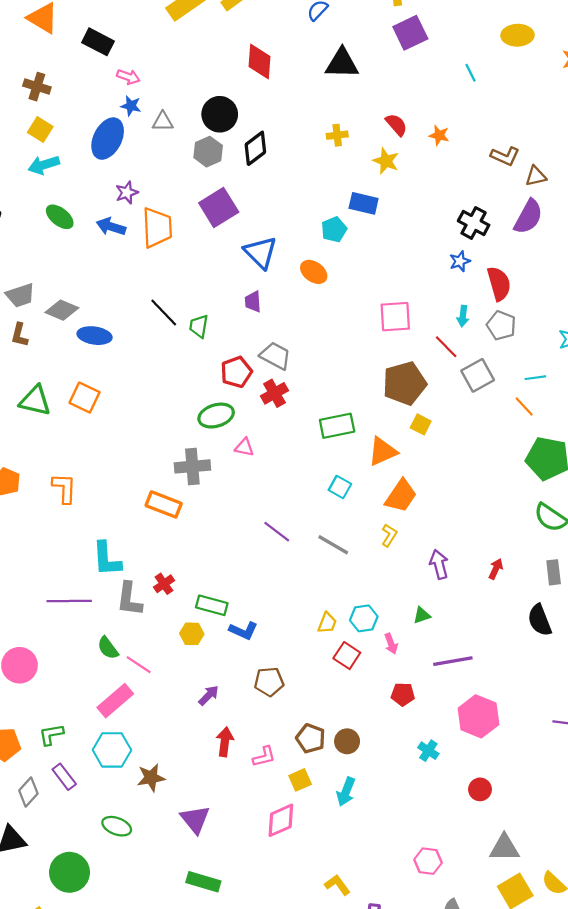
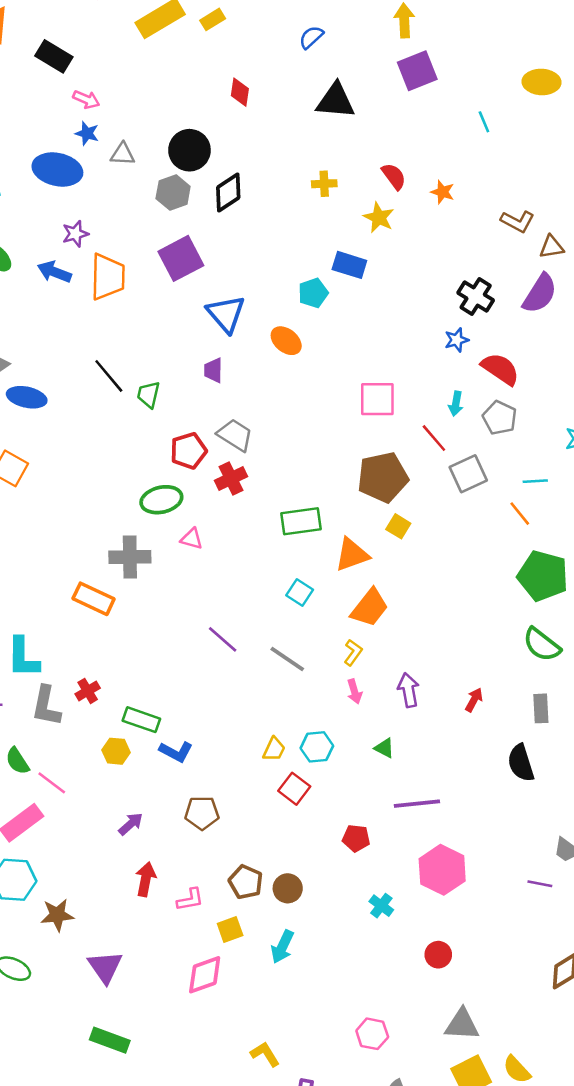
red diamond: (259, 62) -> (240, 92), size x0.7
blue ellipse: (108, 139) -> (57, 169), turned 72
red semicircle: (499, 284) -> (500, 369), turned -44
green triangle: (422, 615) -> (384, 748), turned 42
pink arrow: (391, 644) -> (354, 691), moved

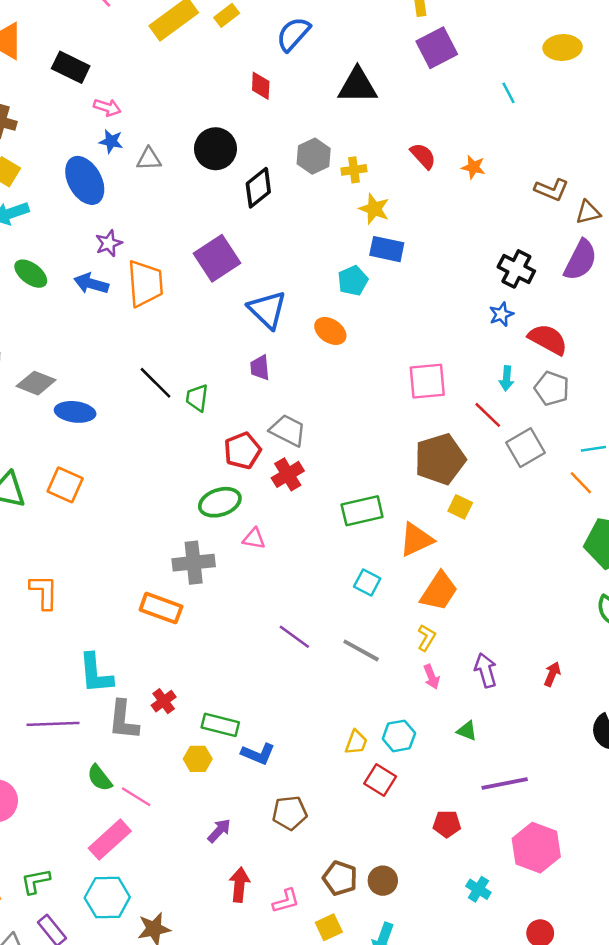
blue semicircle: (311, 37) -> (293, 34), moved, size x1.4
blue ellipse: (57, 169) -> (85, 180), turned 54
gray hexagon: (173, 193) -> (314, 156), moved
yellow star: (379, 218) -> (374, 209), moved

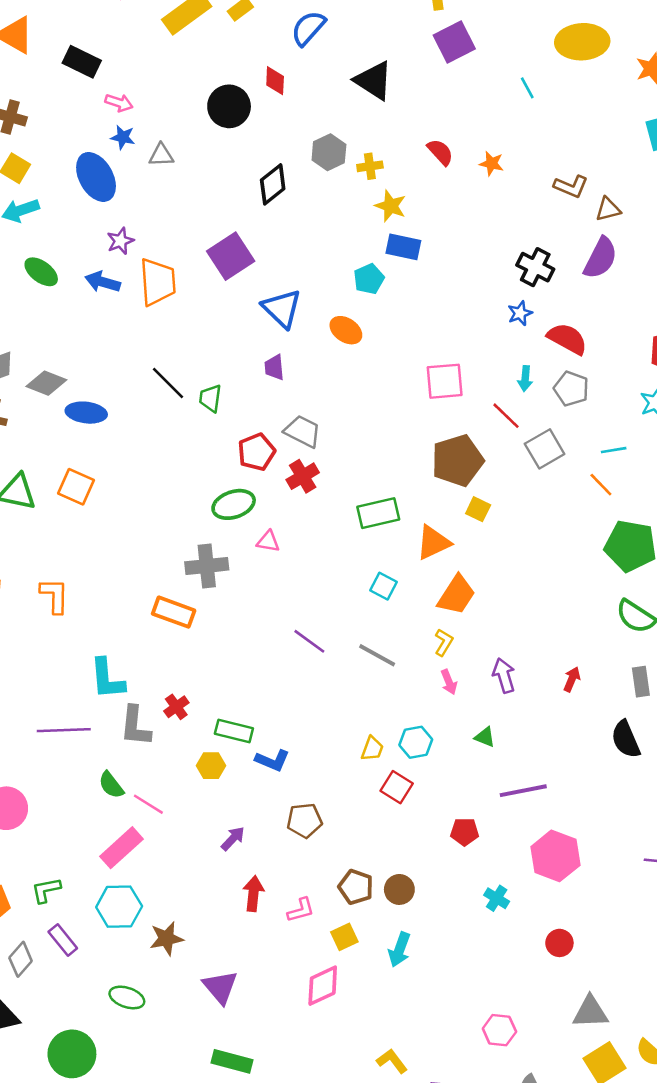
yellow ellipse: (563, 47) -> (582, 42), size x1.4
black triangle: (358, 86) -> (374, 80), turned 33
black circle: (215, 149) -> (229, 106), moved

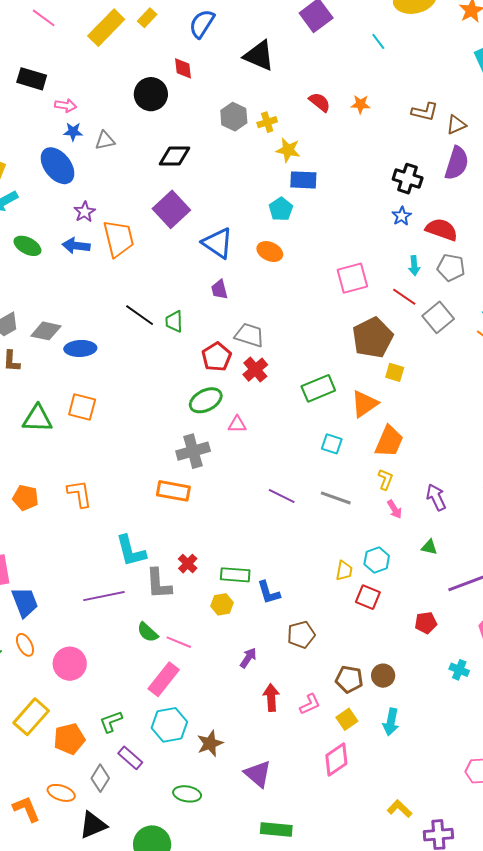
black diamond: (273, 184) -> (175, 156), moved, turned 48
blue L-shape: (272, 760) -> (269, 592), turned 60

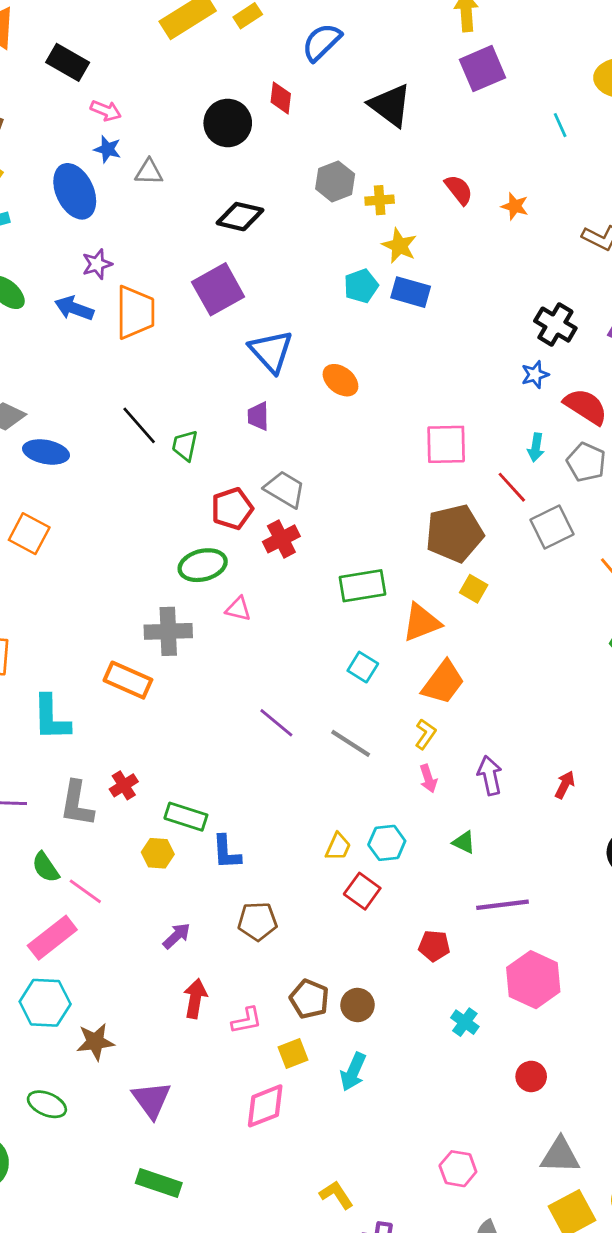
cyan pentagon: (281, 209) -> (361, 286), moved
cyan L-shape: (131, 551) -> (51, 718), moved

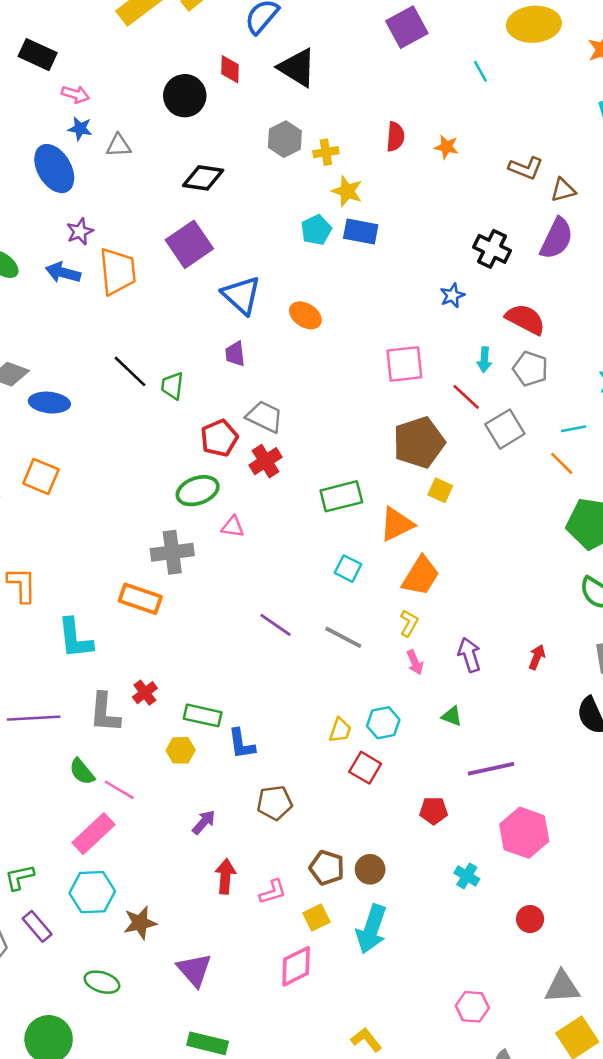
black triangle: (390, 105) -> (297, 68), moved
red semicircle: (459, 190) -> (395, 137), turned 48
blue star: (535, 375) -> (452, 296), moved
cyan arrow: (353, 1072) -> (371, 929), size x1.4

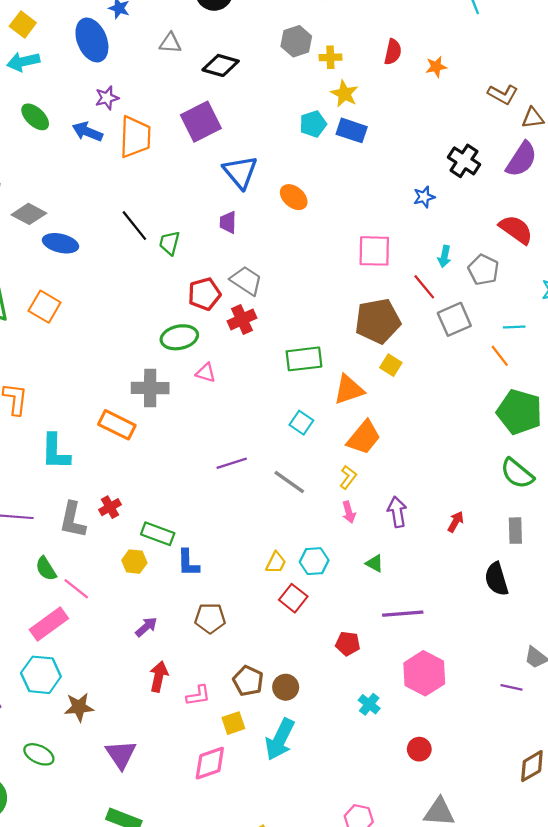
gray triangle: (119, 145) -> (170, 43), moved
orange star: (446, 147) -> (436, 67), turned -30
red semicircle: (525, 319) -> (516, 230), moved
purple line: (276, 625) -> (232, 463), turned -60

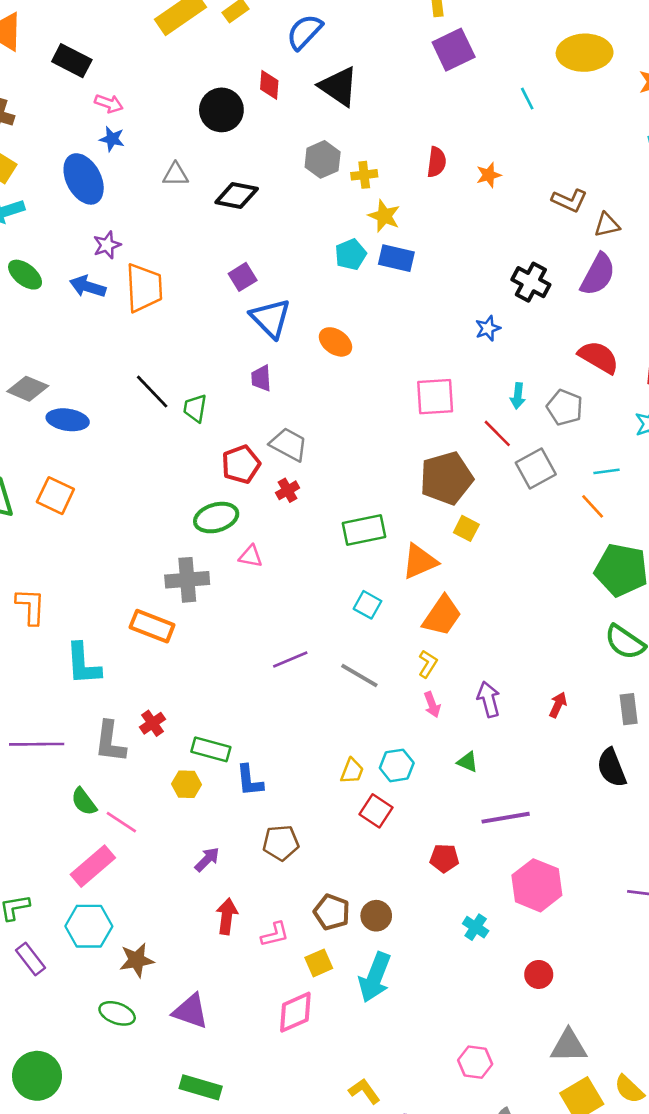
purple square: (201, 122) -> (243, 277), moved, size x0.6
red cross: (242, 319) -> (288, 490), size x0.7
green ellipse: (39, 754) -> (117, 1013), moved
purple triangle: (121, 754) -> (191, 1011), turned -32

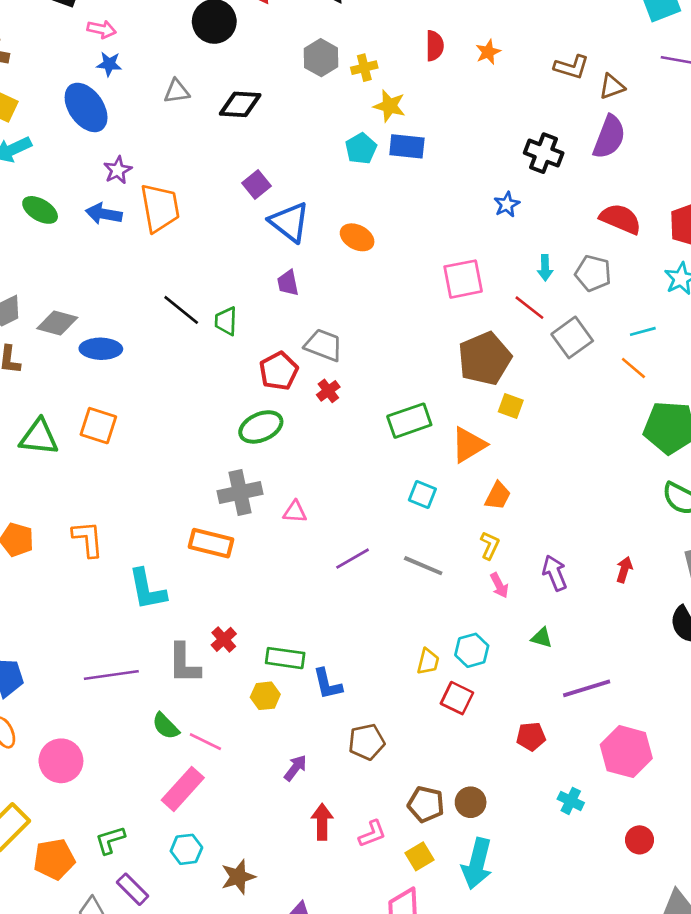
pink triangle: (251, 556) -> (295, 512), moved
orange trapezoid: (442, 616) -> (498, 496), size x0.7
cyan hexagon: (89, 926) -> (186, 849), size x0.7

